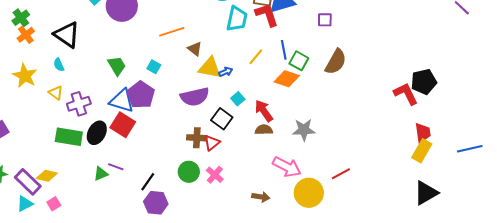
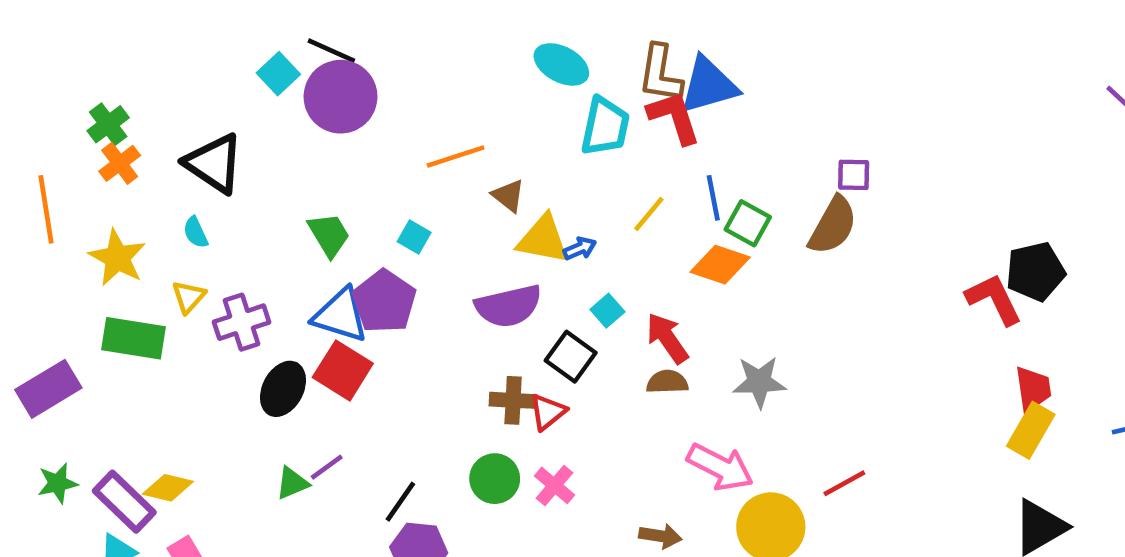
purple square: (325, 20) -> (854, 175), moved
yellow triangle: (56, 93) -> (189, 297), turned 35
green rectangle: (69, 137) -> (133, 338), moved
purple line: (116, 167) -> (327, 467), turned -56

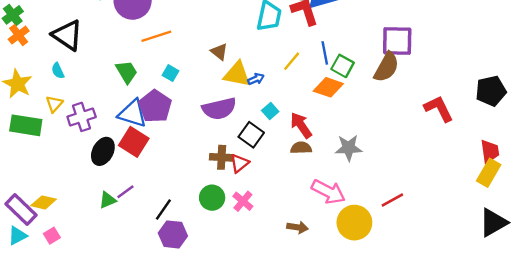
orange line: (456, 156) -> (156, 36), moved
purple square: (854, 175) -> (397, 41), size x1.8
red L-shape: (994, 299) -> (439, 109), moved

